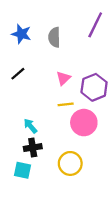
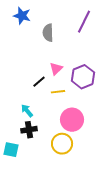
blue star: (21, 34) -> (22, 16), moved
black line: (18, 74) -> (39, 82), moved
pink circle: (84, 123) -> (72, 120), moved
cyan square: (22, 170) -> (11, 150), moved

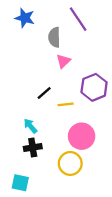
purple line: (84, 22) -> (78, 19), moved, turned -60
pink triangle: (56, 69) -> (63, 61), moved
cyan square: (11, 150) -> (20, 183), moved

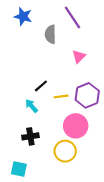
pink triangle: (63, 61) -> (79, 56), moved
purple hexagon: (94, 87) -> (87, 95), moved
cyan arrow: (30, 126) -> (31, 106), moved

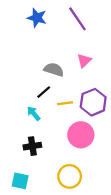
blue star: (23, 16) -> (37, 18), moved
gray semicircle: (50, 34) -> (54, 70), moved, turned 108
yellow circle: (65, 151) -> (70, 176), moved

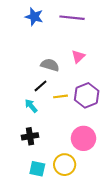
purple line: (77, 19) -> (72, 18), turned -50
pink circle: (81, 135) -> (83, 138), moved
cyan square: (20, 181) -> (37, 169), moved

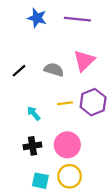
pink triangle: (78, 57) -> (84, 61), size x1.5
black line: (40, 86) -> (19, 71), moved
pink circle: (83, 138) -> (67, 145), moved

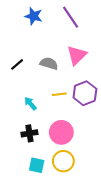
purple line: (77, 19) -> (71, 17), turned 50

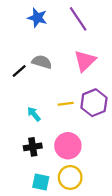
gray semicircle: (49, 63) -> (42, 62), moved

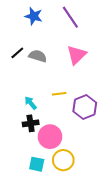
black line: (19, 71) -> (17, 53), moved
purple hexagon: (94, 103) -> (85, 107), moved
pink circle: (68, 146) -> (50, 137), moved
black cross: (33, 147) -> (31, 123), moved

